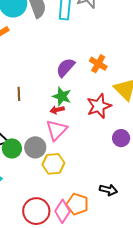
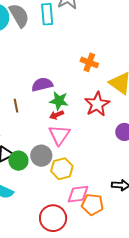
purple semicircle: (65, 68) -> (42, 85), moved, turned 45
pink diamond: (62, 211) -> (78, 194), moved, turned 60

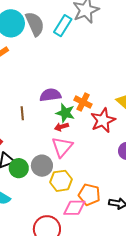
cyan rectangle: (47, 14) -> (63, 26), turned 30
orange cross: (89, 62) -> (83, 102), moved
orange pentagon: (92, 204) -> (89, 195), moved

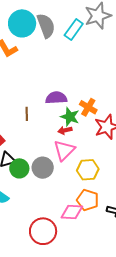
yellow hexagon: (61, 181) -> (88, 170), moved

